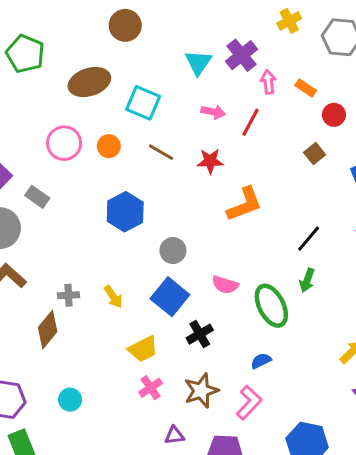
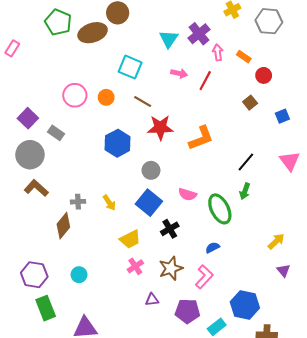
green pentagon: (25, 54) -> (58, 22), moved
brown ellipse: (89, 82) -> (93, 33), moved
red star: (210, 161) -> (160, 128), moved, size x1.4

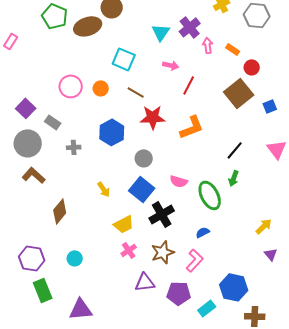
red line: (205, 81) -> (189, 85), moved
brown square: (250, 103) -> (239, 93), size x2.0
gray cross: (78, 202) -> (74, 147), moved
black cross: (170, 229) -> (162, 214), size x1.4
purple triangle: (152, 300) -> (145, 282), size x1.5

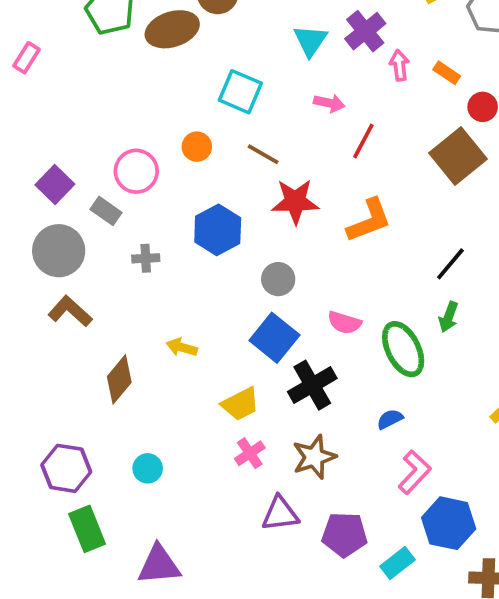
pink circle: (71, 86) -> (136, 171), moved
yellow arrow: (104, 189) -> (182, 347), moved, turned 140
pink L-shape: (195, 260) -> (414, 472), moved

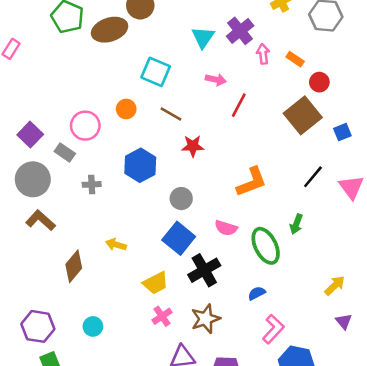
red star: (295, 202) -> (193, 146), size x0.7
orange L-shape: (369, 220) -> (252, 182), moved
black line: (450, 264) -> (313, 177), moved

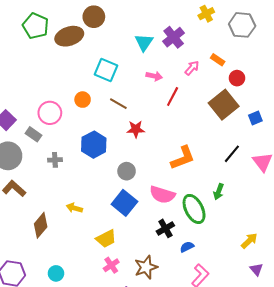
pink arrow: (263, 54) -> (192, 68), moved, turned 49
pink semicircle: (226, 228) -> (162, 195), size x1.4
black cross: (204, 270) -> (165, 228), moved, size x0.7

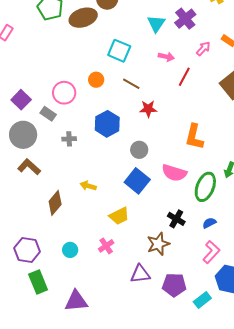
orange L-shape: (183, 158) -> (194, 137), turned 124
green ellipse: (194, 209) -> (205, 187), turned 48
black cross: (165, 228) -> (176, 219), moved, turned -30
blue semicircle: (187, 247) -> (209, 223), moved
pink cross: (111, 265) -> (106, 246), moved

